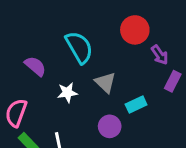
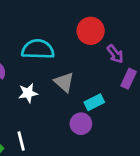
cyan semicircle: (79, 47) -> (38, 49), turned -56
purple circle: (110, 126) -> (81, 124), moved

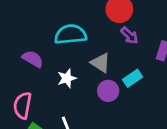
purple arrow: (115, 54) -> (129, 35), moved
purple circle: (81, 124) -> (108, 91), moved

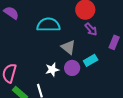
purple semicircle: (33, 59) -> (11, 13), moved
white star: (67, 78) -> (52, 70), moved

